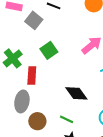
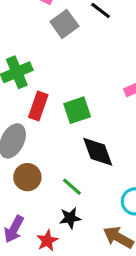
green square: (49, 50) -> (77, 110), moved

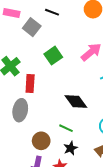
green square: (77, 110) -> (53, 56), moved
brown circle: (27, 177) -> (41, 141), moved

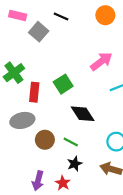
green square: (53, 56) -> (63, 84), moved
gray ellipse: (20, 110) -> (22, 120), turned 65
brown circle: (41, 141) -> (45, 140), moved

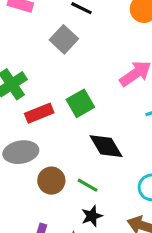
gray square: (39, 32) -> (64, 39), moved
red rectangle: (34, 92) -> (39, 113), turned 60

